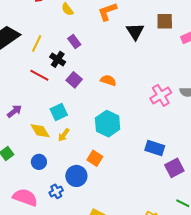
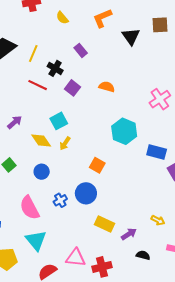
purple rectangle: (74, 41) -> (81, 50), moved
cyan hexagon: (108, 124) -> (124, 131), moved
blue circle: (76, 176) -> (86, 193), moved
pink semicircle: (25, 197) -> (30, 208), turned -135

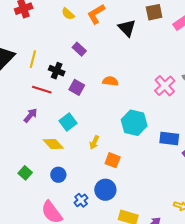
yellow semicircle: (62, 18) -> (68, 14), moved
purple arrow: (15, 122) -> (30, 115), moved
yellow arrow: (65, 143) -> (94, 142), moved

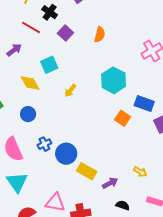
orange semicircle: (110, 81) -> (100, 34), turned 84
orange square: (113, 160) -> (123, 118), moved
blue circle: (105, 190) -> (66, 154), moved

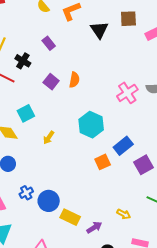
purple square: (65, 33) -> (51, 82), moved
blue rectangle: (144, 104) -> (123, 146), turned -54
orange square: (123, 118) -> (103, 162), turned 35

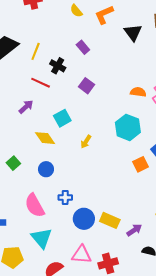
orange semicircle: (74, 80) -> (138, 92), moved, turned -91
blue cross: (26, 193) -> (65, 198), turned 32
blue circle: (49, 201) -> (84, 219), moved

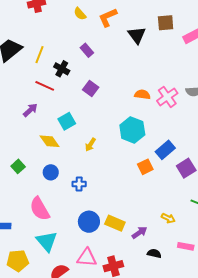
blue cross: (65, 198) -> (79, 184), moved

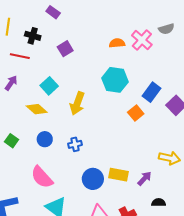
purple square: (91, 89) -> (65, 49), turned 35
yellow arrow: (90, 145) -> (77, 103), size x1.6
yellow arrow: (168, 218) -> (169, 158), size x1.5
black semicircle: (154, 253) -> (159, 202), moved

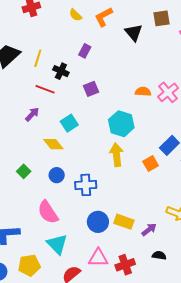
purple rectangle: (53, 12) -> (85, 51), turned 72
cyan hexagon: (115, 80) -> (121, 124), moved
yellow arrow: (77, 103) -> (116, 155), moved, turned 145
blue cross: (75, 144) -> (86, 185), size x1.5

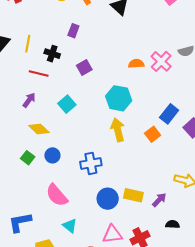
yellow diamond: (53, 144) -> (39, 129), moved
blue circle: (57, 175) -> (52, 155), moved
cyan triangle: (57, 244) -> (70, 226), size x0.7

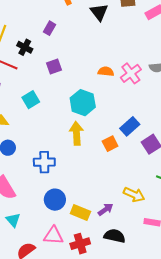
yellow rectangle: (133, 195) -> (80, 213), moved
black semicircle: (173, 224) -> (115, 236), size x1.5

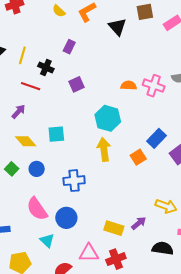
pink cross: (131, 73) -> (154, 86), turned -30
cyan square: (31, 100) -> (56, 134), moved, turned 30
blue circle: (55, 200) -> (66, 218), moved
black semicircle: (115, 236) -> (163, 248), moved

